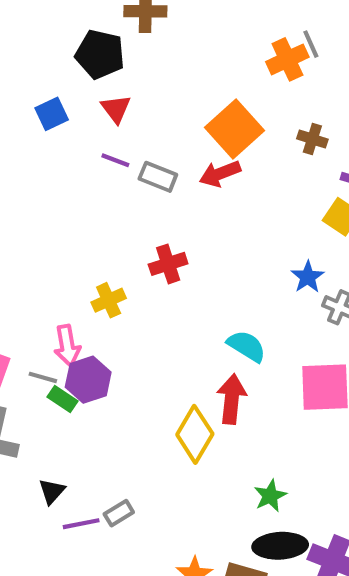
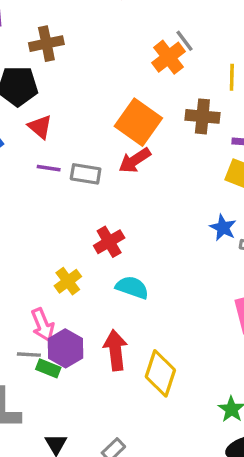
brown cross: (312, 139) -> (202, 116), size x1.4
cyan semicircle: (247, 346) -> (132, 287), moved
red arrow: (232, 399) -> (115, 350), moved

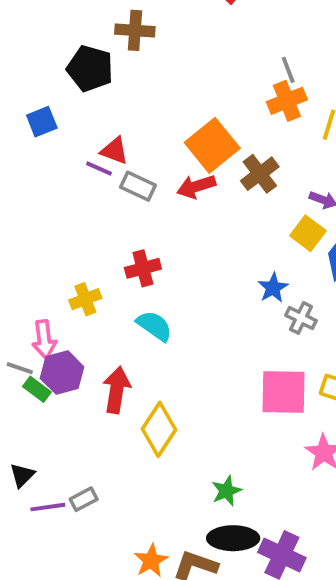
orange cross: (168, 57) -> (287, 101), moved
brown cross: (202, 116) -> (260, 174), moved, turned 32
red triangle: (40, 127) -> (114, 151), moved, turned -36

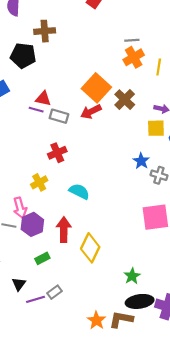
gray line: (288, 70) -> (132, 40), turned -64
yellow square: (308, 233) -> (156, 128), turned -30
red cross: (143, 268) -> (57, 153), moved
green rectangle: (37, 389) -> (42, 258), moved, turned -56

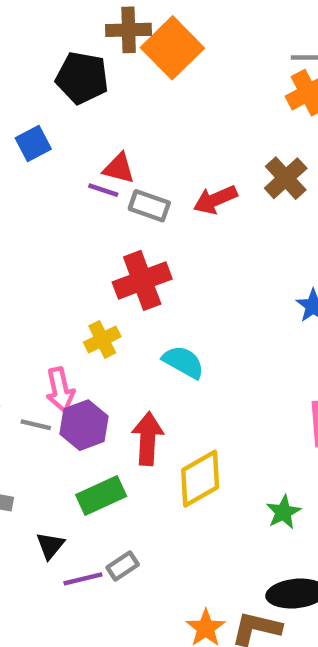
orange square: (96, 88) -> (172, 48), moved
red cross: (57, 153) -> (142, 280), size x1.4
yellow diamond: (90, 248) -> (200, 479), turned 32
green rectangle: (42, 258) -> (101, 495), size x1.5
green star: (132, 276) -> (283, 512), moved

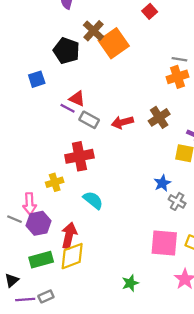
brown cross: (129, 30) -> (93, 31), turned 35
yellow diamond: (200, 479) -> (72, 256), moved

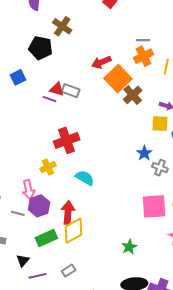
orange square: (114, 43) -> (118, 79), moved
gray rectangle: (89, 120) -> (71, 91), moved
red arrow: (122, 122) -> (101, 62), moved
gray line: (15, 219) -> (18, 213), moved
gray rectangle: (46, 296) -> (69, 271), moved

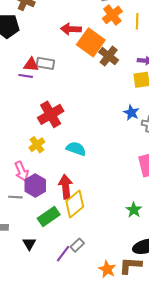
red arrow: (101, 62) -> (71, 29), turned 36
purple line: (37, 276) -> (63, 254), moved, turned -30

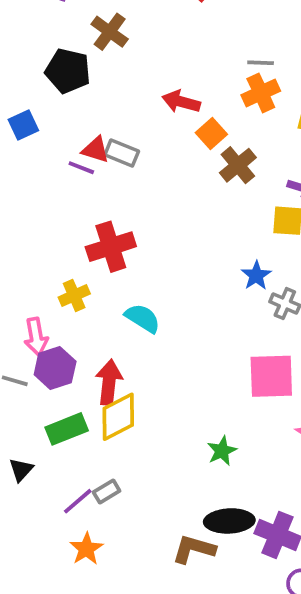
orange square: (91, 42) -> (211, 134), size x0.6
orange star: (107, 269) -> (86, 549), moved

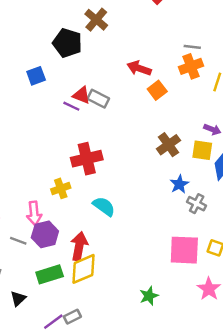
brown cross: (238, 165) -> (169, 145), moved

